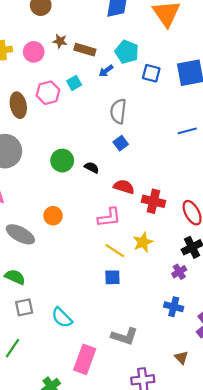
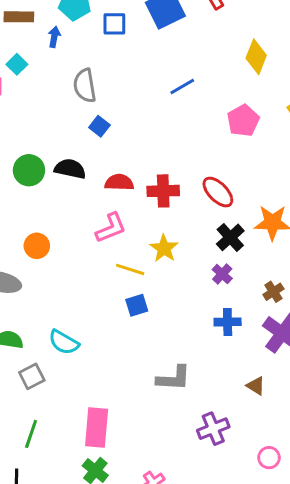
blue arrow: (106, 71) -> (54, 37), turned 152
black semicircle: (92, 168) -> (70, 169), size x1.5
cyan semicircle: (62, 318) -> (64, 342), moved
pink rectangle: (85, 359) -> (97, 428), moved

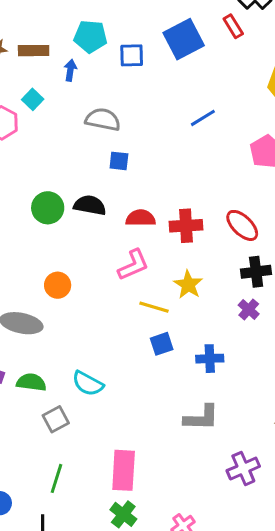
gray semicircle: (85, 86) -> (103, 120), turned 112
blue square: (99, 126) -> (119, 161), turned -30
black cross: (230, 237) -> (256, 272), turned 36
blue cross: (228, 322) -> (210, 359), moved

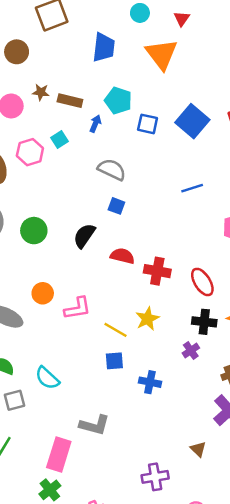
blue square: (184, 39) -> (192, 121), turned -36
black semicircle: (90, 205) -> (84, 236), turned -80
green circle: (48, 208) -> (34, 231), moved
pink L-shape: (133, 265) -> (77, 308), moved
gray L-shape: (201, 418) -> (95, 425), moved

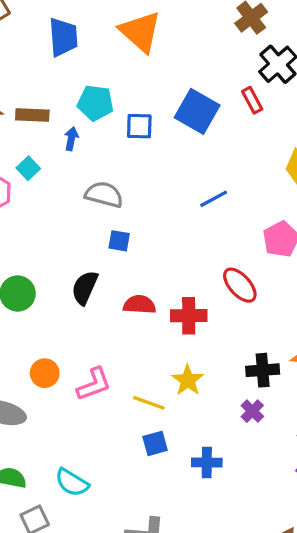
red ellipse: (202, 282) -> (240, 285), moved

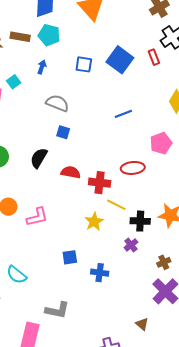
cyan pentagon: (95, 103) -> (49, 35), moved
brown rectangle: (32, 115) -> (20, 37), moved
red ellipse: (240, 285) -> (133, 168), turned -60
yellow line: (149, 403) -> (116, 205), moved

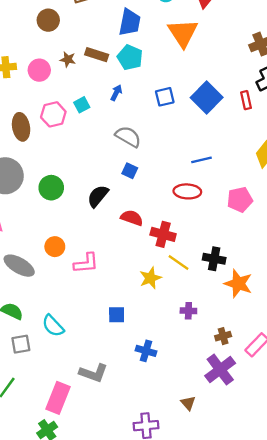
blue square: (84, 64) -> (165, 97), turned -30
red ellipse: (133, 168) -> (187, 191), moved
black cross: (140, 221) -> (214, 259), moved
purple cross: (131, 245) -> (188, 311), turned 32
blue cross: (100, 273) -> (146, 351), moved

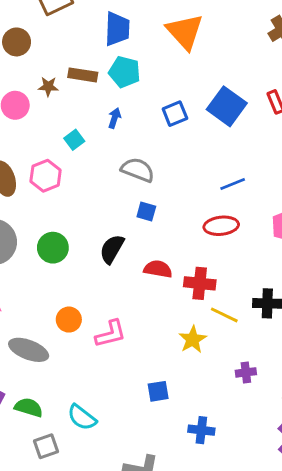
pink hexagon: (53, 114) -> (46, 176), moved

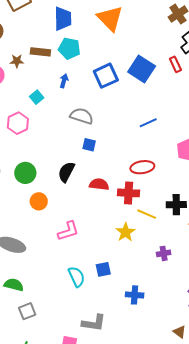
blue square: (175, 114) -> (106, 76), size x1.4
red ellipse: (221, 226) -> (142, 167), moved
orange circle: (69, 320) -> (39, 201), moved
cyan semicircle: (82, 417) -> (77, 277), moved, turned -150

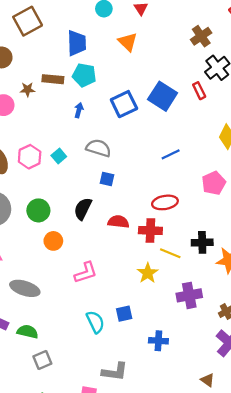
orange triangle: (110, 18) -> (128, 42), size x0.7
cyan square: (37, 97) -> (59, 156), moved
purple cross: (164, 253) -> (189, 295), size x1.6

